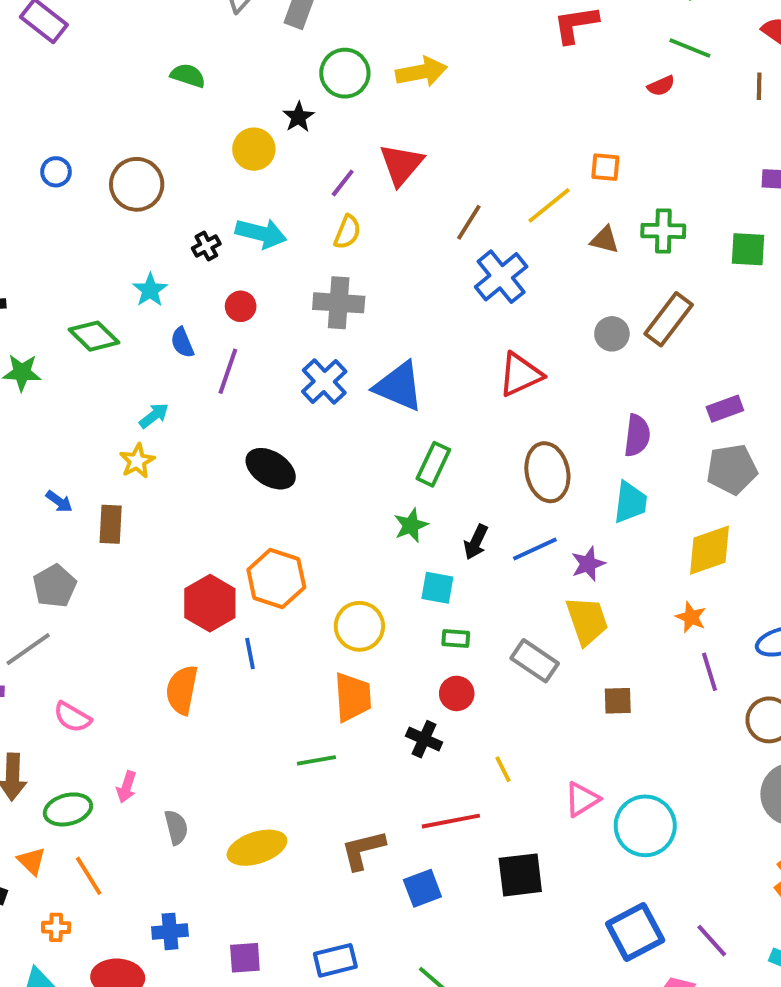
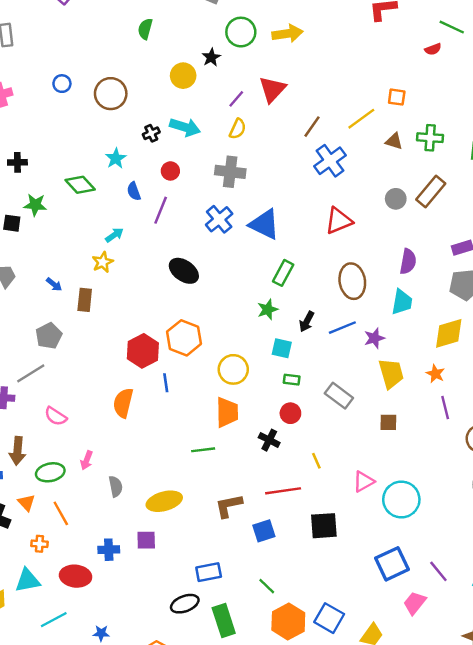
green semicircle: (188, 76) -> (145, 29), turned -96
yellow trapezoid: (587, 621) -> (391, 373), moved
purple square: (245, 958) -> (146, 540), moved

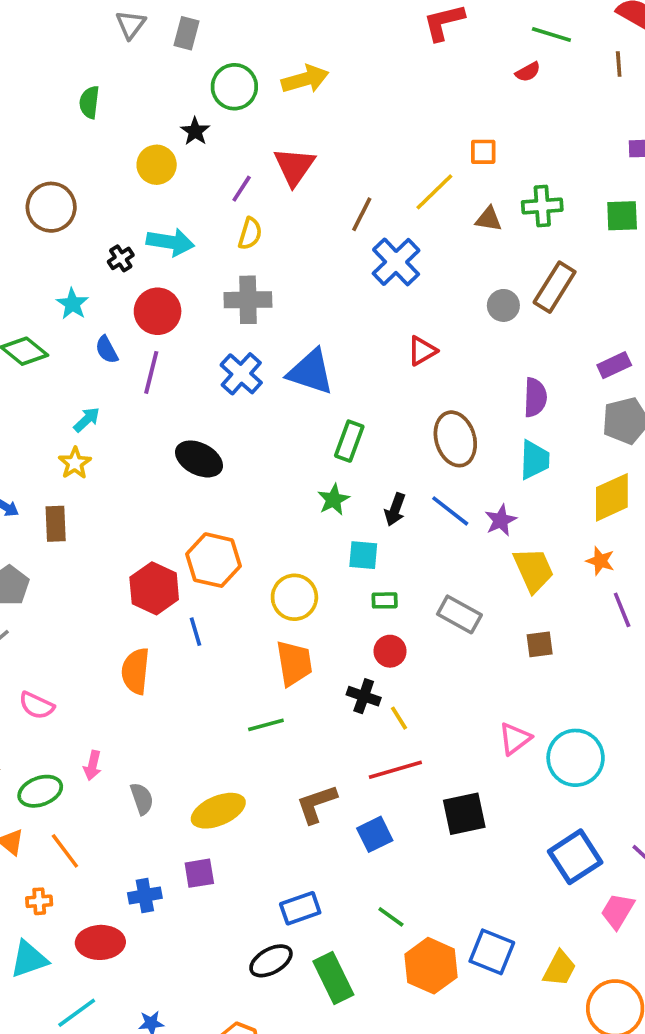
red circle: (170, 171) -> (158, 311), size x1.6
red triangle: (339, 221) -> (422, 351), size x0.7
blue line: (342, 328) -> (450, 511), turned 68
yellow line: (316, 461) -> (399, 718), moved

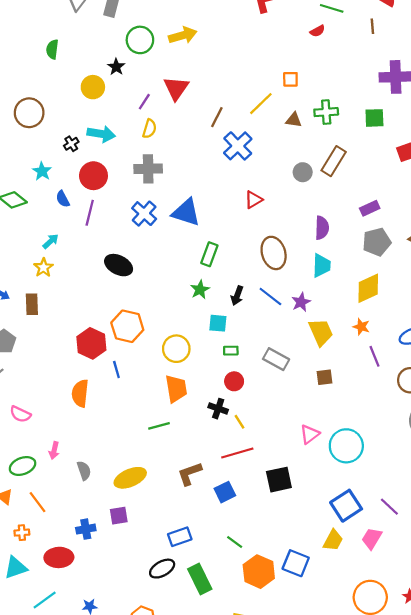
yellow trapezoid: (560, 968) -> (333, 540), moved

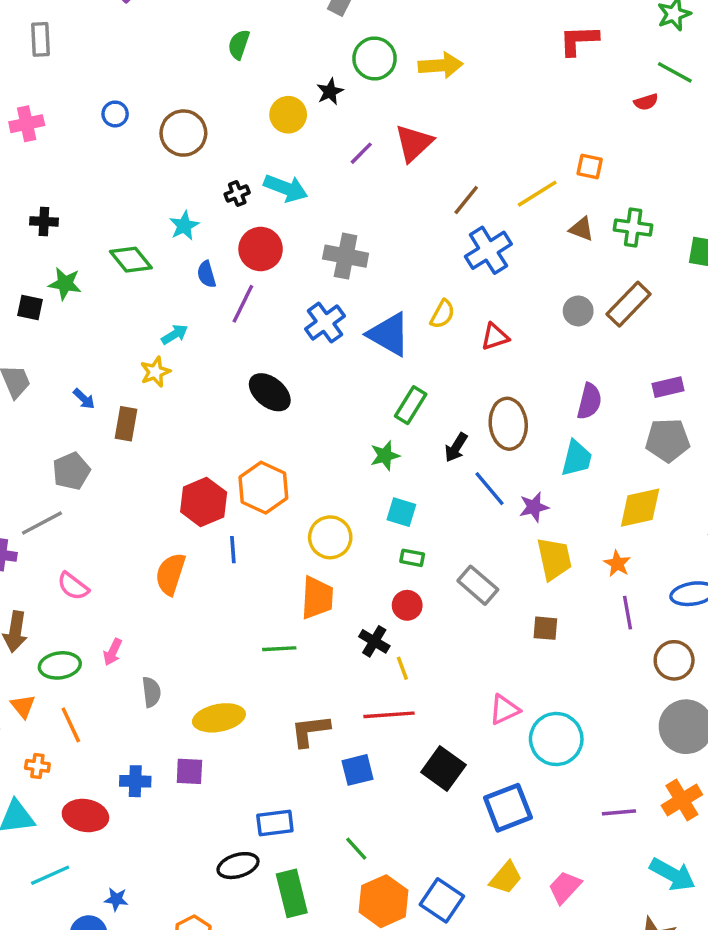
yellow semicircle: (149, 129) -> (442, 314), moved
black arrow: (237, 296) -> (456, 447), moved
black square: (279, 480) -> (443, 768), turned 36
blue square: (346, 506) -> (508, 808), moved
purple line: (389, 507) -> (619, 812), moved, turned -60

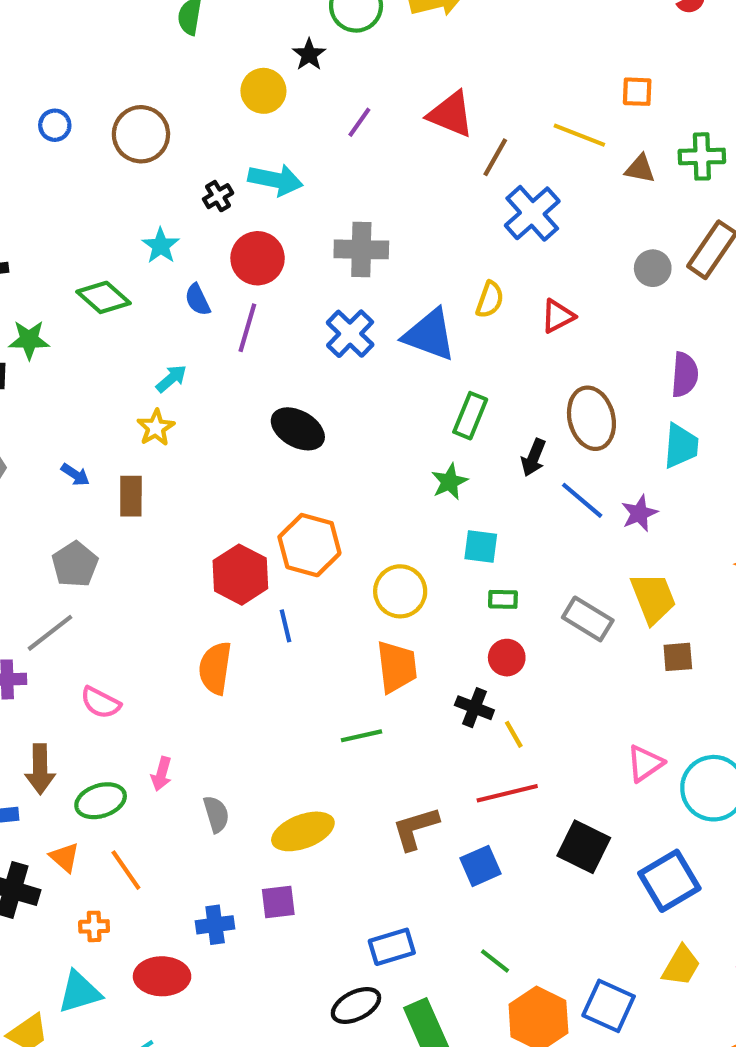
red triangle: (414, 143) -> (451, 114), moved, turned -45
yellow line: (537, 194) -> (579, 135), turned 63
yellow trapezoid: (554, 559) -> (653, 598), moved

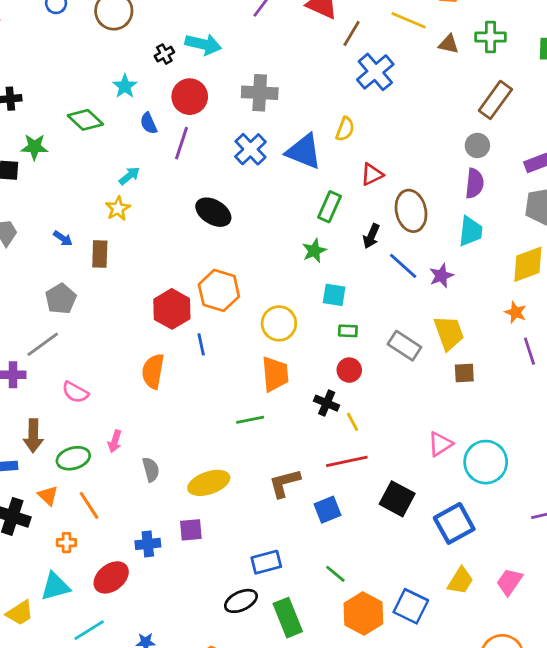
gray circle: (653, 268) -> (477, 145), moved
red triangle: (558, 316) -> (372, 174), moved
red ellipse: (162, 976) -> (111, 577), turned -40

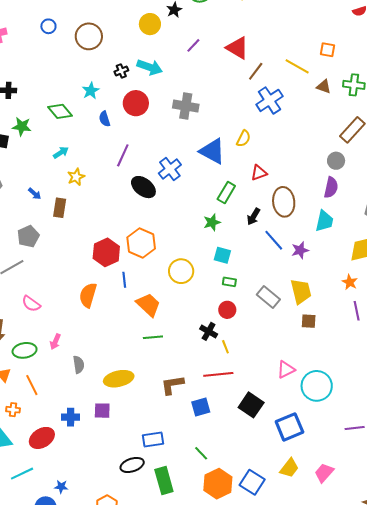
purple line: (182, 143) -> (123, 155), moved
blue cross: (250, 149) -> (170, 169), moved
cyan arrow: (129, 176) -> (61, 153), moved
orange trapezoid: (275, 374) -> (148, 305), moved, turned -48

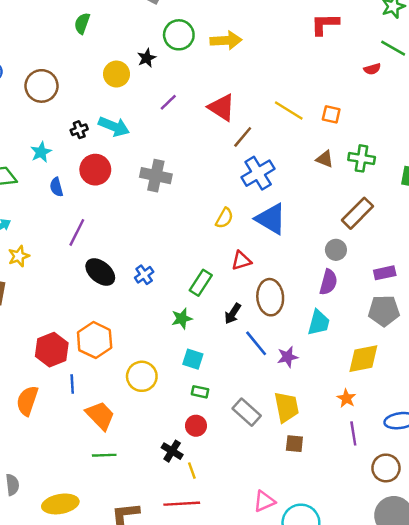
yellow line: (297, 66) -> (289, 111), moved
blue triangle: (212, 151) -> (271, 219), moved
blue cross: (170, 169) -> (144, 275), moved, size x0.7

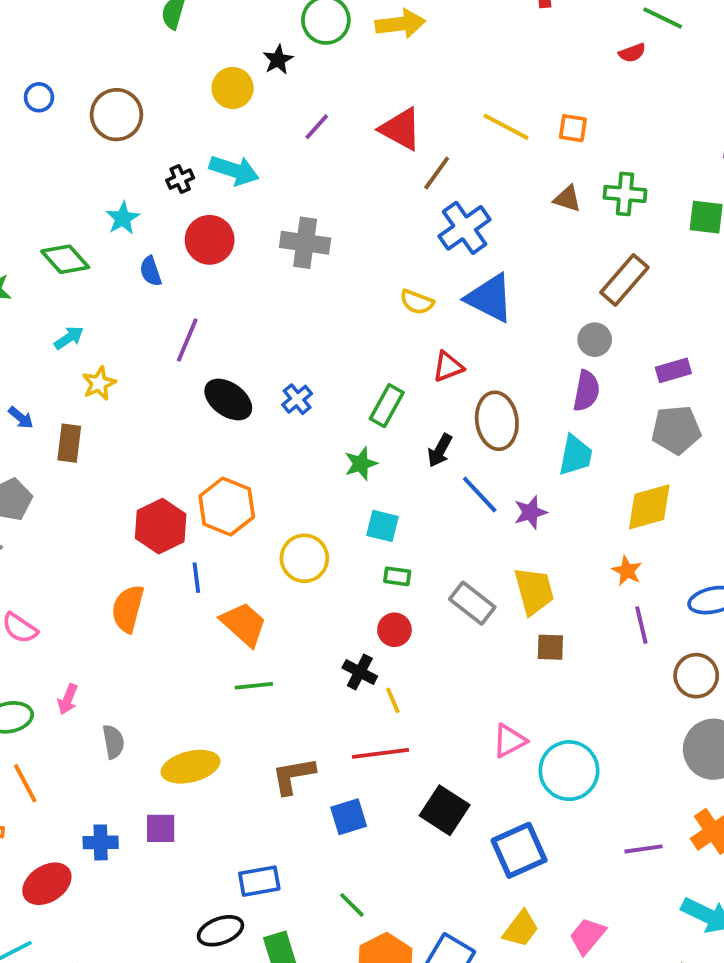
yellow semicircle: (224, 218) -> (417, 302), turned 85

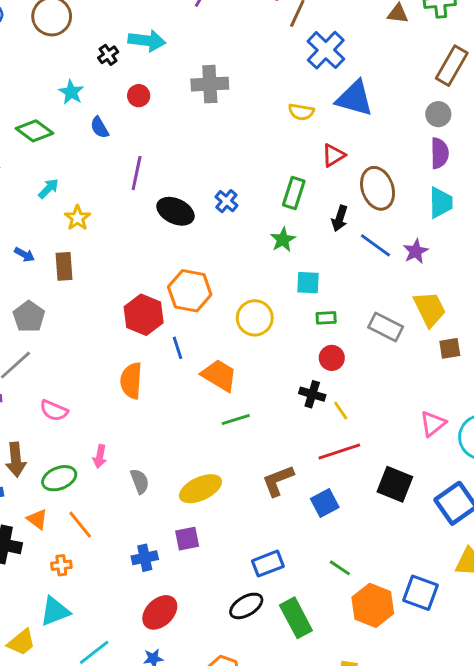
red circle: (210, 240) -> (139, 96), size x0.6
red ellipse: (47, 884) -> (160, 612), moved

